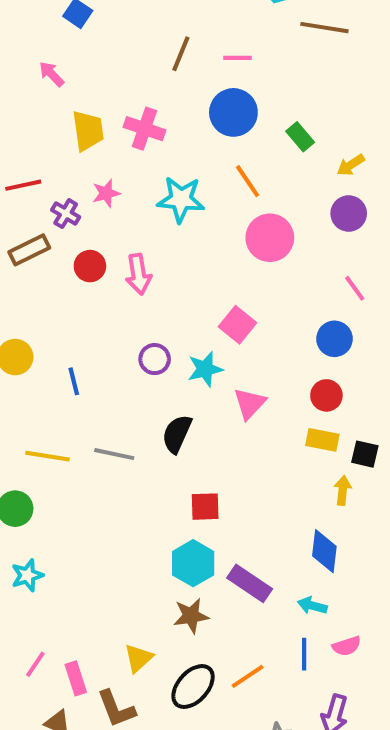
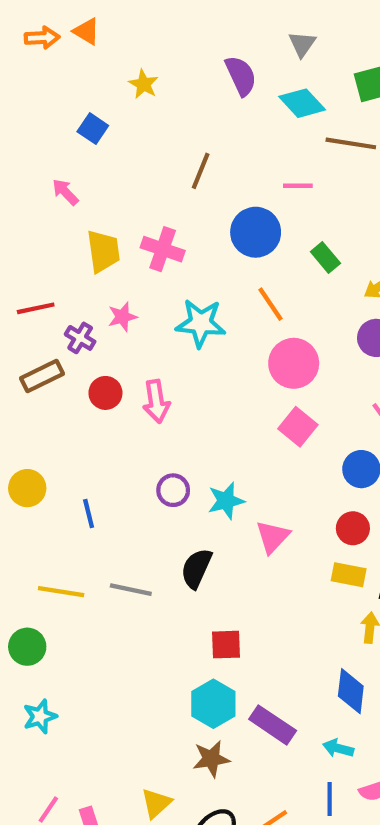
pink line: (237, 58) -> (298, 186), moved
pink square: (237, 325) -> (298, 427), moved

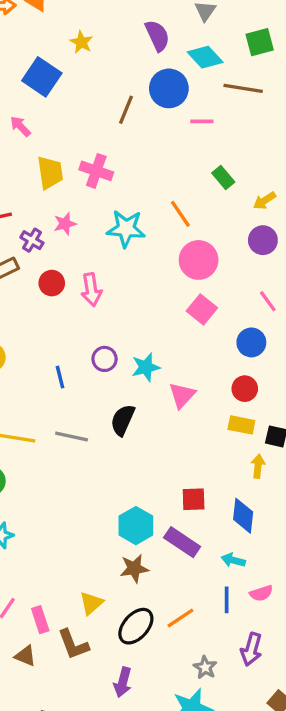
blue square: (93, 129) -> (42, 77), size x1.6
blue circle: (256, 232) -> (169, 88), moved
blue line: (89, 513) -> (60, 377), moved
red square: (226, 645) -> (194, 499), moved

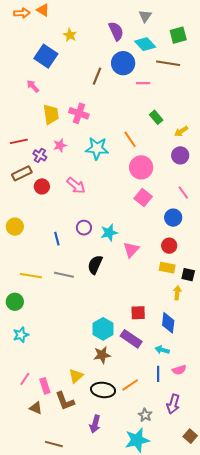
red circle: (52, 283) -> (42, 186), moved
pink arrow: (91, 290) -> (76, 185), turned -42
black ellipse: (136, 626) -> (103, 390), turned 55

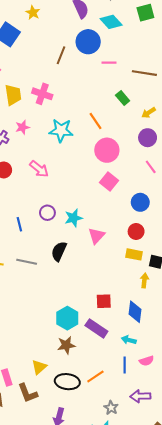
brown line: (168, 63) -> (144, 73), moved
pink line: (183, 192) -> (151, 167), moved
purple arrow: (173, 404) -> (140, 396), turned 72

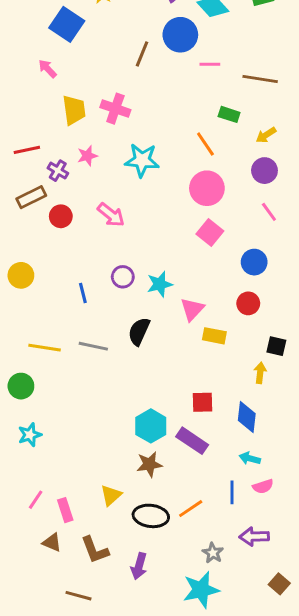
green rectangle: (123, 98) -> (229, 114), turned -32
orange line: (95, 121) -> (205, 144), moved
yellow rectangle: (134, 254) -> (214, 336), moved
cyan arrow: (129, 340) -> (250, 458), moved
brown L-shape: (28, 393) -> (95, 550), moved

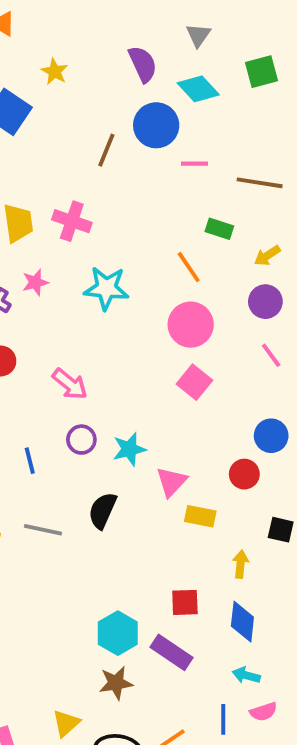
pink arrow: (111, 215) -> (70, 384), moved
blue circle: (254, 262) -> (271, 436), moved
yellow arrow: (260, 373) -> (240, 564), moved

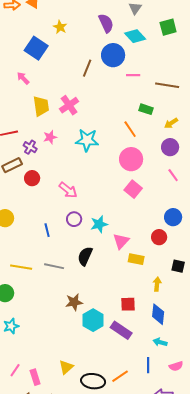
pink cross: (72, 221) -> (69, 105), turned 36
brown star: (116, 683) -> (74, 302), moved
pink semicircle: (263, 712) -> (176, 366), moved

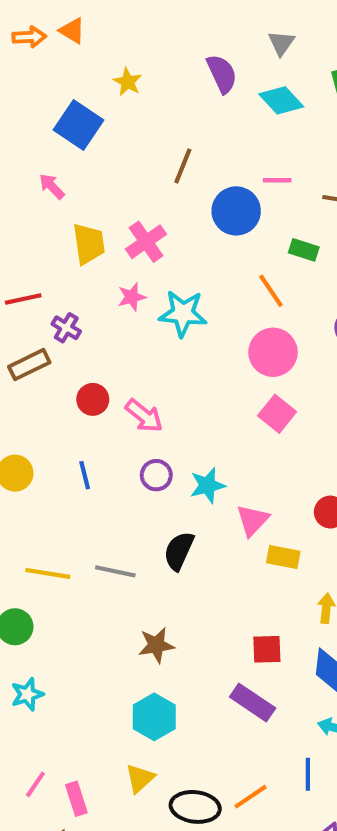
blue circle: (113, 55) -> (236, 211), moved
pink star: (50, 137) -> (132, 297), moved
red circle: (32, 178) -> (93, 399), moved
blue line: (47, 230) -> (85, 475), moved
cyan hexagon: (93, 320) -> (154, 717), moved

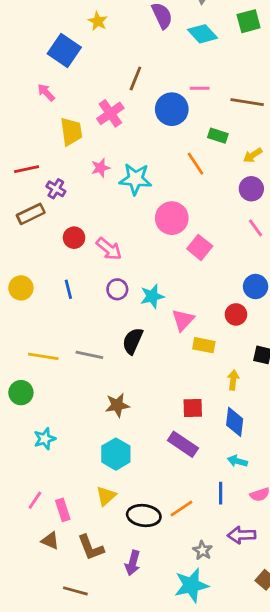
pink cross: (146, 242) -> (110, 113), moved
pink circle: (273, 352) -> (172, 218), moved
cyan star: (27, 694) -> (45, 439), moved

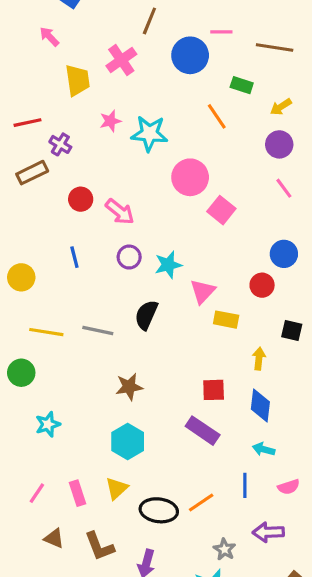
yellow circle: (21, 288) -> (21, 277), moved
pink rectangle: (63, 510) -> (78, 493), moved

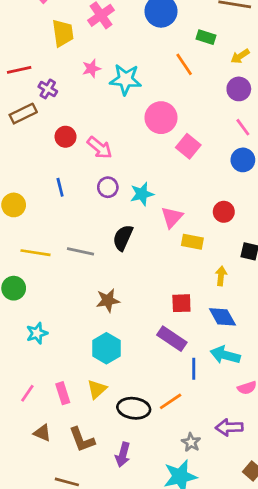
blue circle: (284, 254) -> (243, 160), moved
blue diamond: (260, 406) -> (222, 317), turned -36
cyan arrow: (264, 449) -> (225, 355), size x1.5
blue line: (245, 485) -> (194, 369), moved

